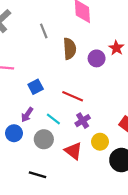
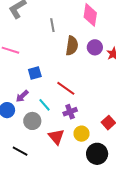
purple circle: (97, 58) -> (95, 47), moved

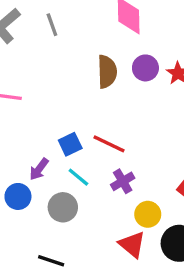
gray line: (52, 25) -> (52, 25), moved
blue square: (35, 73) -> (70, 144), moved
red triangle: (56, 137) -> (132, 244), moved

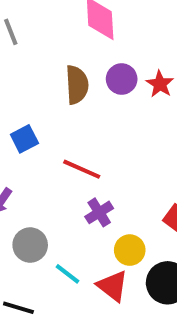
blue square: (70, 144) -> (24, 139), moved
cyan line: (78, 177) -> (67, 274), moved

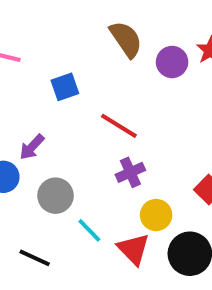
purple circle: (122, 79) -> (172, 62), moved
brown semicircle: (77, 85) -> (126, 39), turned -39

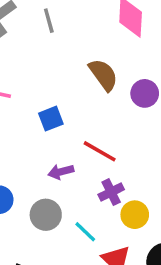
purple arrow: (32, 147) -> (61, 172), moved, turned 35
yellow circle: (156, 215) -> (135, 215), moved
cyan line: (89, 230) -> (85, 232), moved

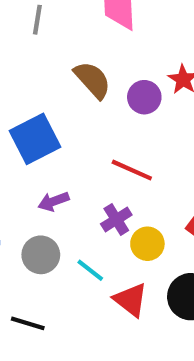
gray line: (49, 21) -> (37, 20), moved, turned 30
blue square: (51, 119) -> (35, 139), size x1.6
red line: (100, 151) -> (132, 170), moved

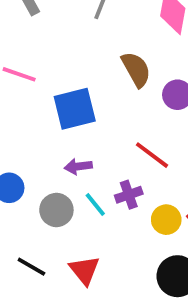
yellow circle: (147, 244) -> (166, 220), moved
cyan line: (90, 270) -> (95, 205), moved
red triangle: (131, 300) -> (84, 270), moved

